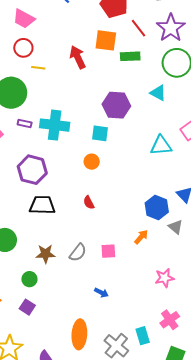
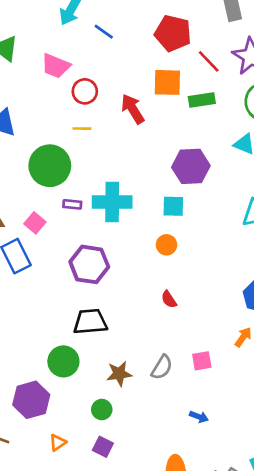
red circle: (23, 48) -> (85, 91), moved
black trapezoid: (42, 205) -> (90, 322), moved

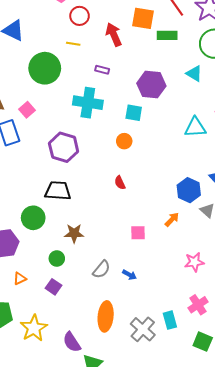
purple rectangle: (72, 204) -> (102, 70), moved
gray semicircle: (162, 367) -> (101, 269), moved

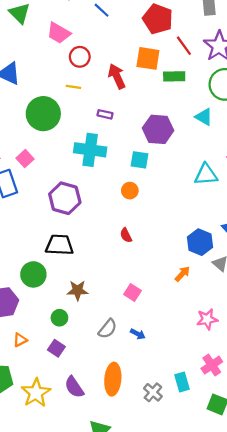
pink square: (138, 233) -> (132, 292), moved, turned 35
gray cross: (143, 329) -> (153, 392), size x0.7
purple semicircle: (72, 342) -> (74, 387), moved

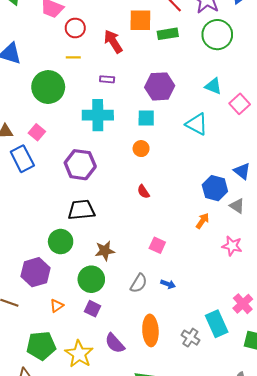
cyan triangle: (204, 117) -> (213, 86), moved
cyan triangle: (206, 175) -> (197, 124), moved, turned 40
green circle: (59, 318) -> (91, 279), size x1.6
pink star: (207, 319) -> (232, 246), moved, turned 30
cyan rectangle: (182, 382) -> (217, 324), size x1.4

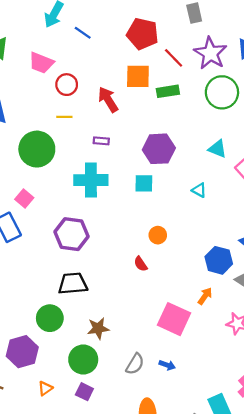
cyan triangle: (197, 124) -> (199, 190), size x0.6
orange circle: (141, 149) -> (158, 235), moved
pink square: (157, 245) -> (174, 319), moved, size x1.8

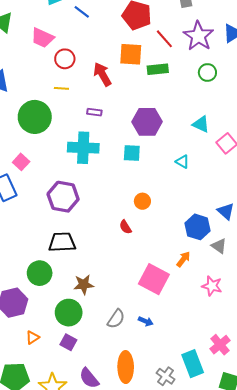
green circle: (222, 92) -> (207, 72), size x0.6

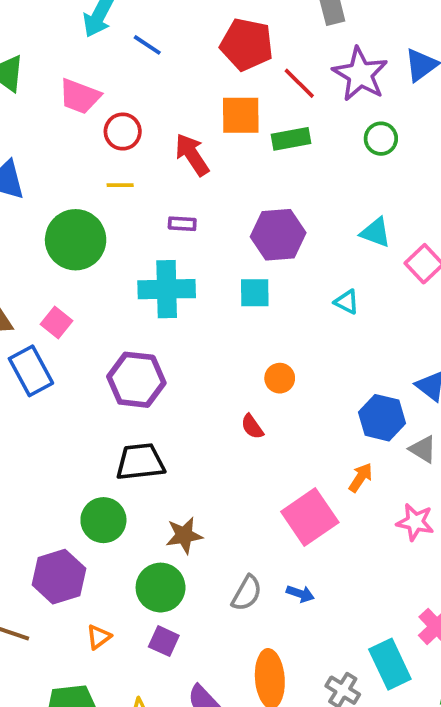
pink square: (154, 279) -> (310, 517), turned 32

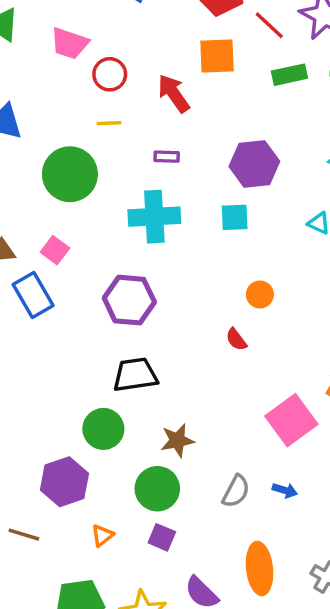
green rectangle: (291, 139) -> (289, 75), moved

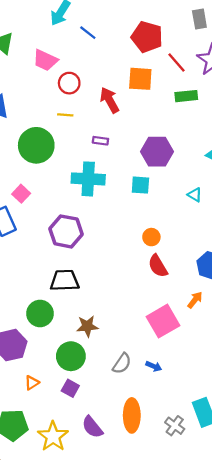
red semicircle: (236, 339) -> (158, 266), moved, size x1.5

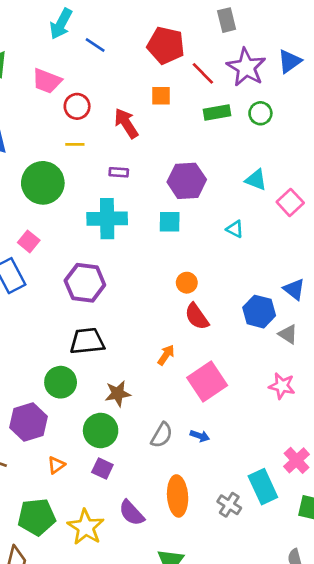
orange square: (140, 79) -> (161, 96), size x0.7
orange arrow: (195, 300) -> (166, 355), moved

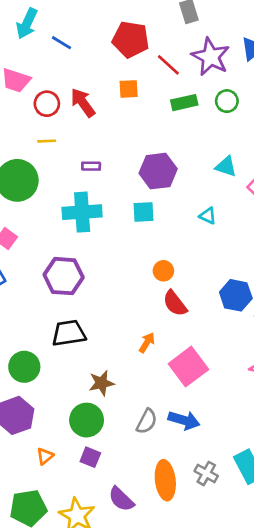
red arrow: (126, 123) -> (83, 103), moved
green circle: (61, 382) -> (24, 367), moved
blue arrow: (200, 436) -> (184, 420), size x1.6
gray cross: (229, 505) -> (206, 473), moved

